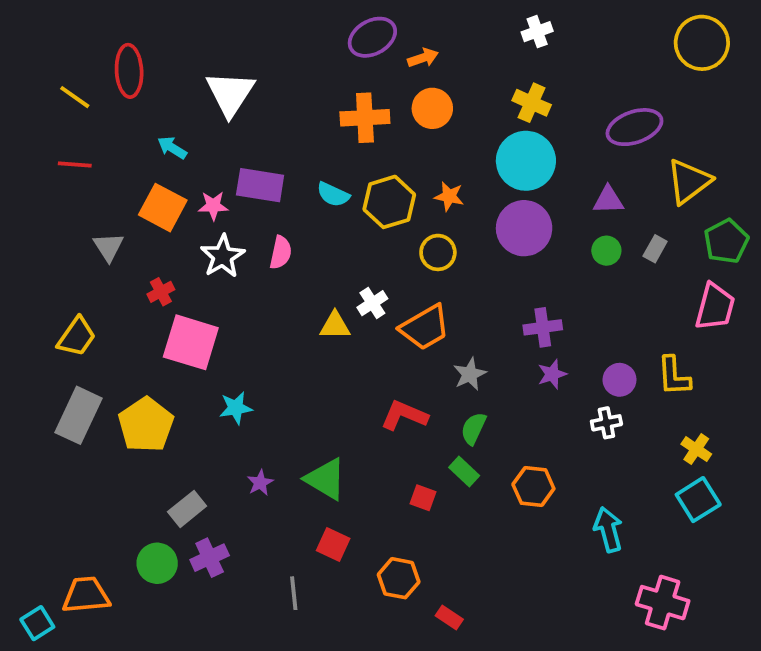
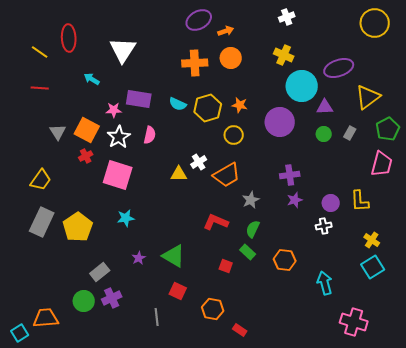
cyan circle: (526, 161) -> (302, 86), moved
orange square: (163, 208) -> (87, 130), moved
pink square: (191, 342) -> (118, 175), moved

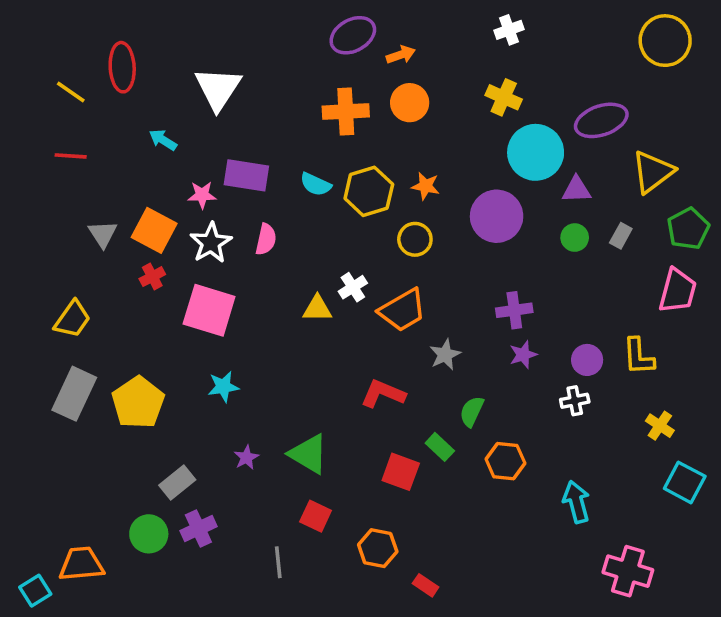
green semicircle: (253, 229) -> (472, 411), moved
red square: (226, 266) -> (401, 472), size x1.5
cyan square: (373, 267) -> (685, 482), moved, turned -30

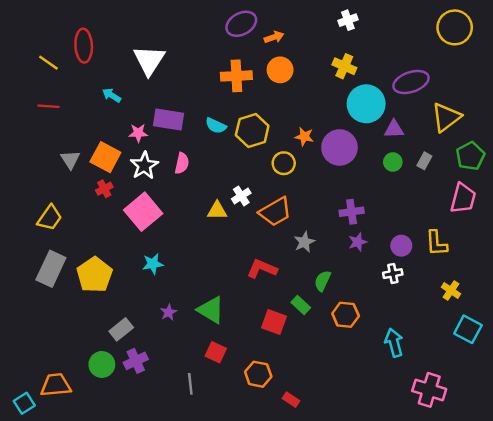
orange star: (426, 186) -> (304, 137), moved
pink square: (209, 310) -> (143, 212), turned 33

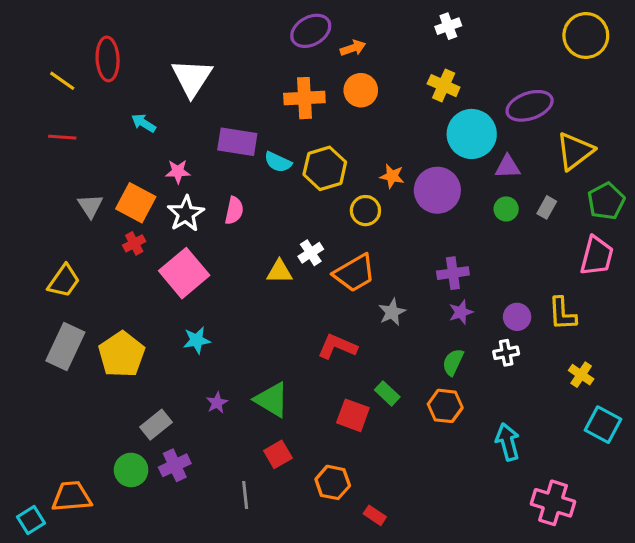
purple rectangle: (169, 120) -> (237, 142), moved
green semicircle: (322, 281) -> (453, 362), moved
red square: (216, 352) -> (278, 454), turned 35

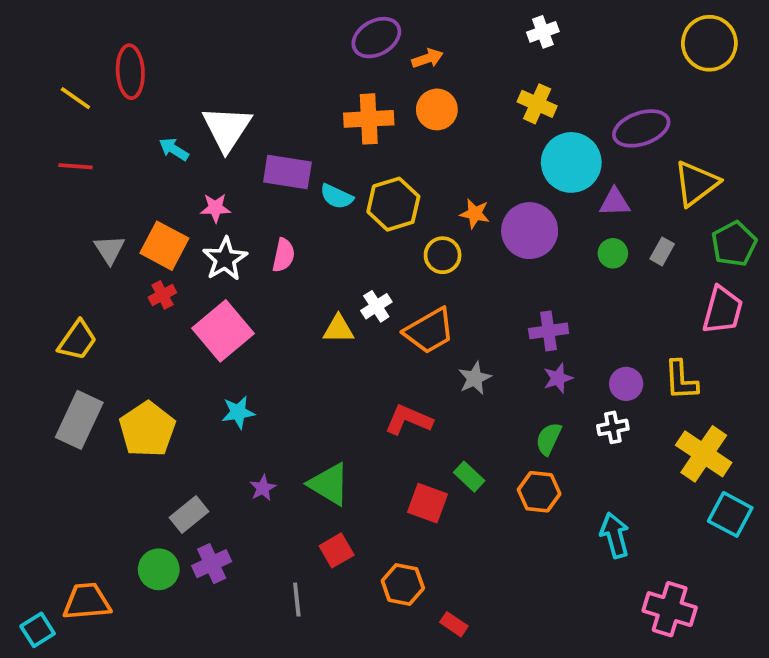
white triangle: (192, 78) -> (227, 128), moved
yellow cross: (581, 375) -> (704, 454), size x1.8

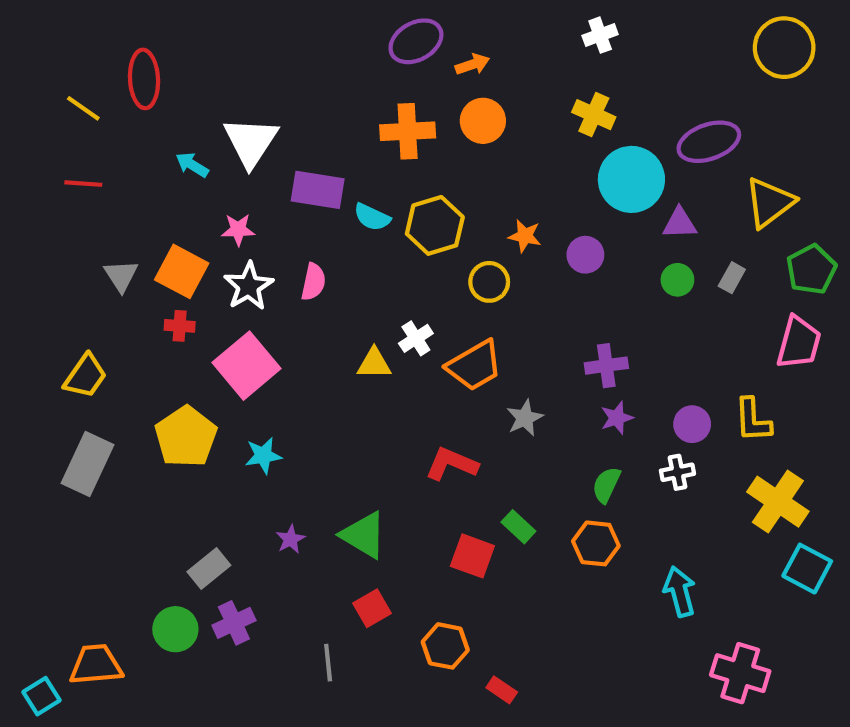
purple circle: (530, 231) -> (585, 255), size x0.6
red cross: (162, 295) -> (180, 326), turned 32
yellow pentagon: (147, 429) -> (186, 437), moved

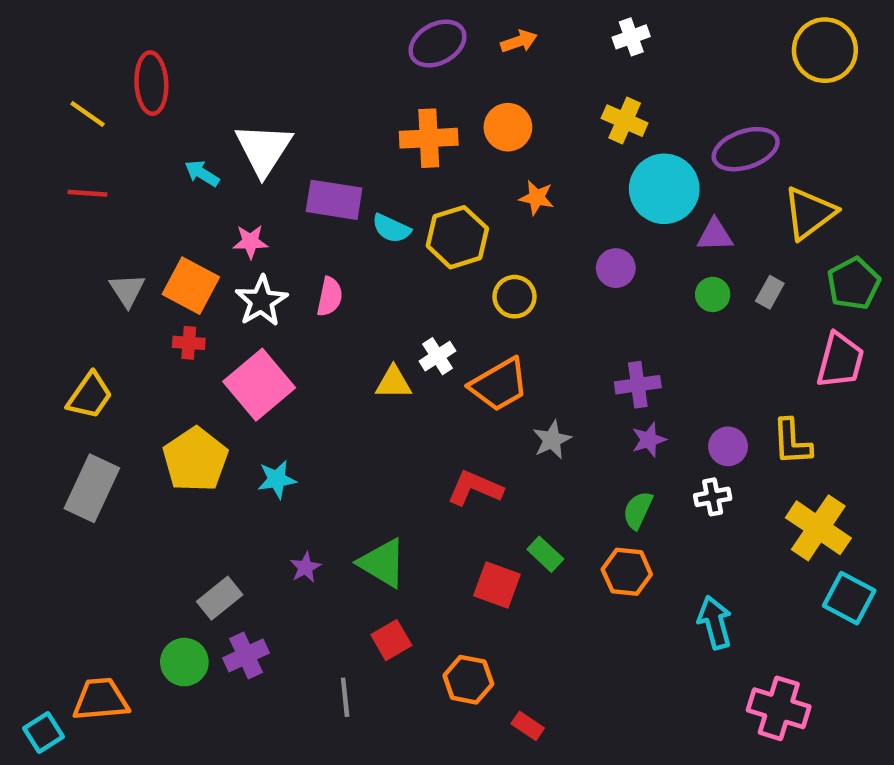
orange arrow: (472, 64) -> (519, 41), moved
orange star: (525, 236) -> (537, 198), moved

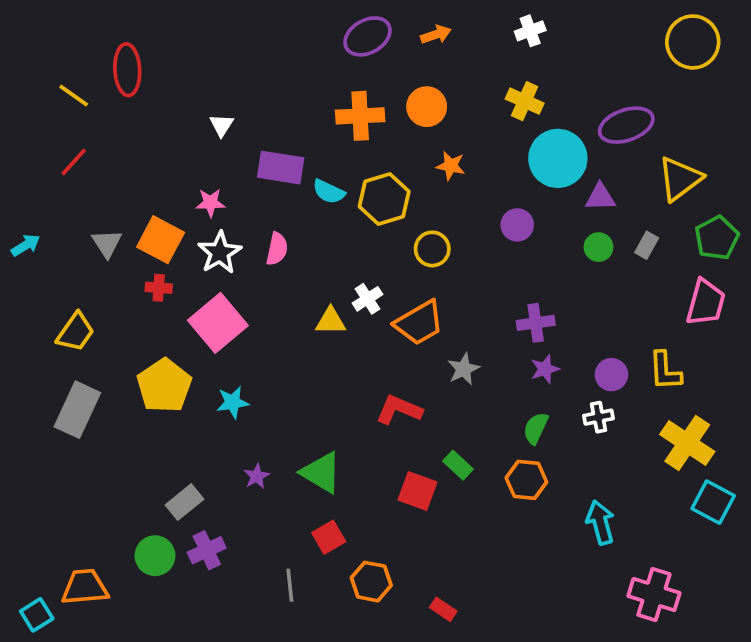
white triangle: (264, 149) -> (222, 125), size x0.5
cyan arrow: (202, 173) -> (26, 245), moved, turned 116
red line: (88, 193) -> (74, 162), turned -52
orange hexagon: (468, 680) -> (371, 582), moved

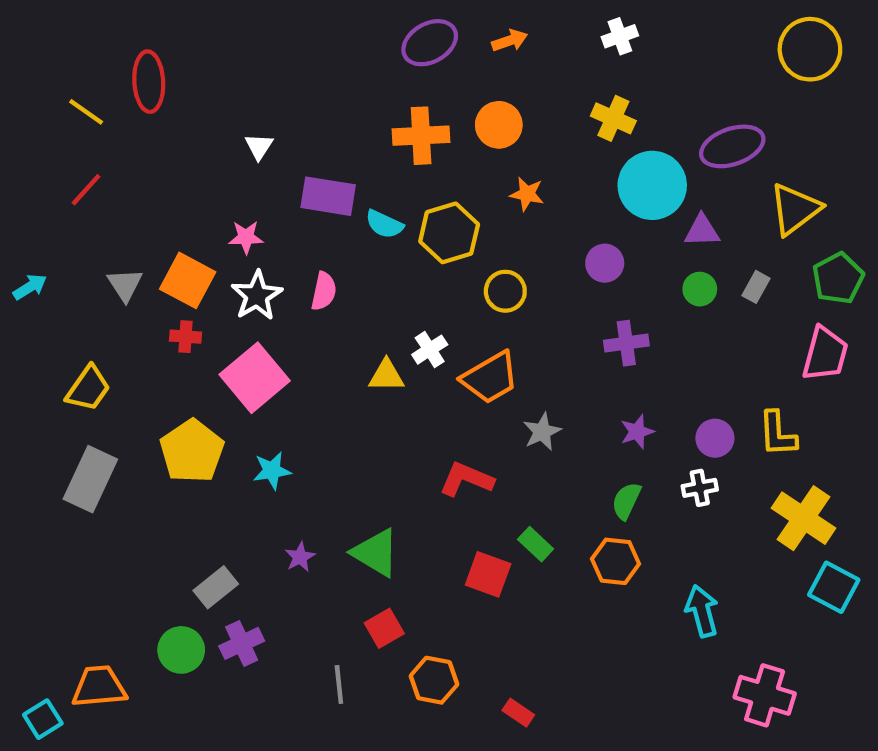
purple cross: (536, 323) -> (626, 343), moved

